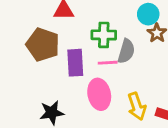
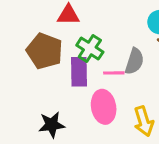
green cross: (104, 35) -> (90, 49), moved, turned 30

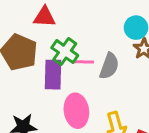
pink line: (114, 73) -> (83, 62), moved

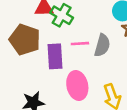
green cross: (65, 52) -> (62, 15), moved

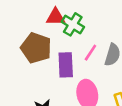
pink line: (80, 44) -> (90, 53), turned -54

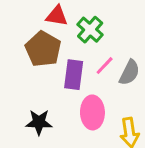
red triangle: (55, 17) -> (57, 16), moved

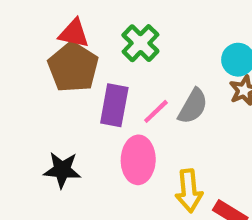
red triangle: (57, 16) -> (74, 33), moved
pink line: (105, 66) -> (156, 111), moved

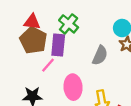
purple rectangle: (114, 105) -> (58, 45), moved
pink line: (156, 111) -> (48, 65), moved

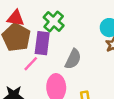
gray semicircle: (100, 55) -> (73, 59), moved

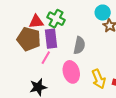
red triangle: (16, 18) -> (36, 22), moved

